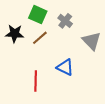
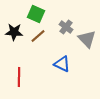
gray cross: (65, 21) -> (66, 27), moved
red line: (36, 81) -> (19, 77), moved

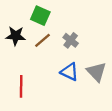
gray cross: (66, 27) -> (71, 40), moved
gray triangle: (87, 39) -> (96, 72), moved

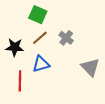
black star: (16, 36) -> (15, 47), moved
blue triangle: (69, 72) -> (41, 64), moved, turned -42

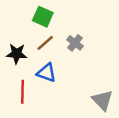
blue triangle: (41, 64) -> (46, 73), turned 36
gray triangle: (90, 67) -> (102, 100), moved

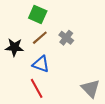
red line: (23, 92) -> (37, 88), moved, turned -30

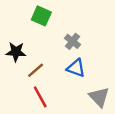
brown line: (40, 38) -> (36, 70), moved
blue triangle: (41, 64) -> (76, 68), moved

